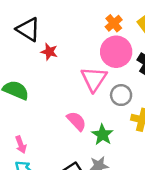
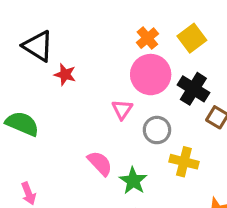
pink triangle: (94, 79) -> (122, 109), size x0.6

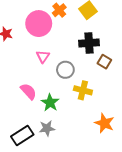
pink circle: (151, 75) -> (39, 24), moved
black cross: (193, 89) -> (89, 43), turned -36

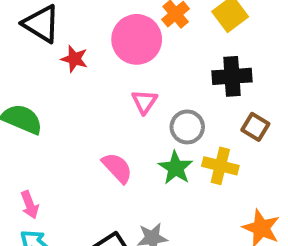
brown square: (104, 62) -> (255, 127), moved
green star: (50, 103) -> (176, 168), moved

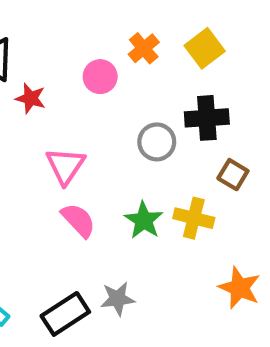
pink circle: (137, 39) -> (100, 77), size x0.6
pink triangle: (144, 102) -> (65, 166), moved, size x1.4
gray circle: (187, 127) -> (157, 142), moved

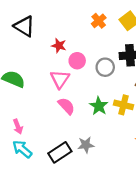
pink circle: (100, 77) -> (77, 61), moved
red star: (30, 98) -> (59, 46), moved

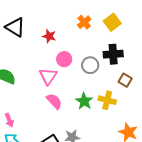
red star: (59, 46) -> (49, 36), moved

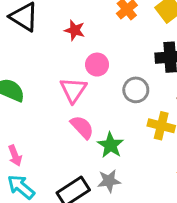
gray circle: (90, 65) -> (136, 90), moved
green star: (84, 101) -> (110, 145), moved

